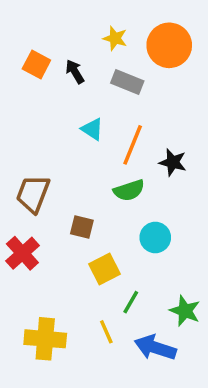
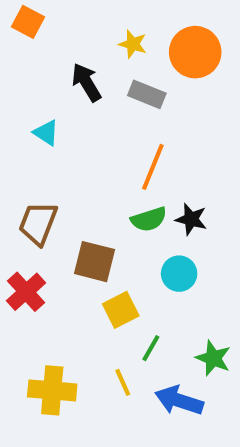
orange square: (36, 65) -> (28, 22), moved
black arrow: (75, 72) -> (86, 82), size x1.4
cyan triangle: (92, 129) -> (46, 133), moved
black star: (173, 162) -> (191, 219), moved
brown square: (82, 227) -> (94, 262), size x1.5

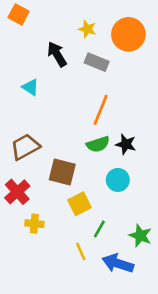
brown trapezoid: (38, 223) -> (25, 147), turned 40
yellow cross: (52, 390) -> (34, 224), moved, size x0.6

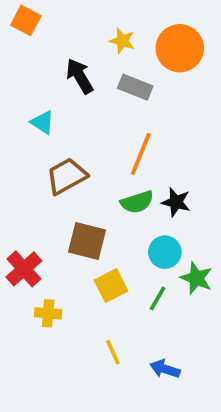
brown trapezoid: (25, 147) -> (67, 176), moved
green line: (99, 229) -> (157, 299), moved
green star: (140, 236) -> (196, 278), moved
blue arrow: (118, 263) -> (165, 369), size x0.7

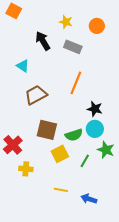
orange circle: (180, 48) -> (97, 26), size x0.6
green semicircle: (137, 202) -> (74, 135), moved
cyan circle: (165, 252) -> (95, 129), moved
yellow line: (113, 352) -> (61, 190), turned -56

